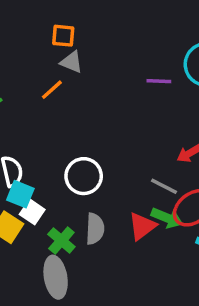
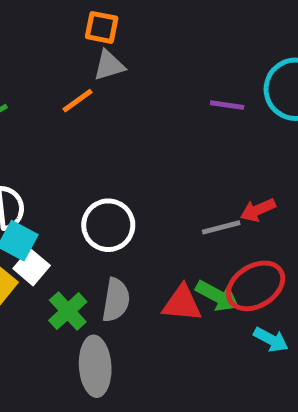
gray triangle: (72, 62) -> (109, 65), turned -45
gray line: (164, 186) -> (221, 227), moved, turned -48
red triangle: (142, 226) -> (182, 304), turned 36
gray ellipse: (56, 277) -> (95, 366), moved

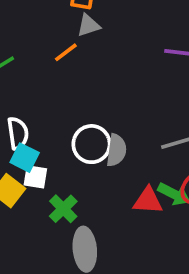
white square: (32, 267) -> (35, 177), turned -30
gray semicircle: (116, 300) -> (116, 150), moved

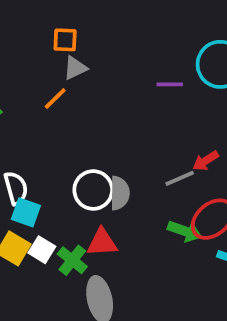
white square: (35, 177) -> (42, 250), moved, turned 30
red triangle: (148, 201) -> (102, 243), moved

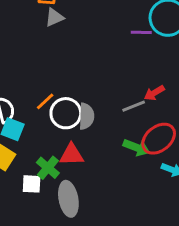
purple line: (170, 84) -> (141, 32), moved
orange line: (55, 99) -> (45, 101), moved
white square: (42, 250) -> (32, 184), moved, turned -30

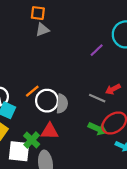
purple line: (141, 32) -> (97, 50), moved, turned -48
gray line: (134, 106) -> (97, 98), turned 42
white square: (32, 184) -> (19, 151), size x1.5

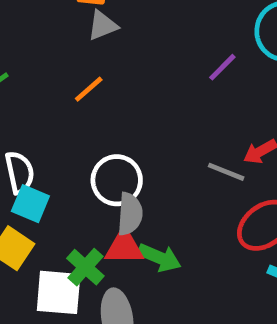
orange line: (32, 91) -> (89, 89), moved
gray semicircle: (62, 104) -> (130, 214), moved
green arrow: (98, 129) -> (159, 258), moved

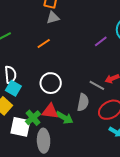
gray semicircle: (130, 214) -> (83, 102), moved

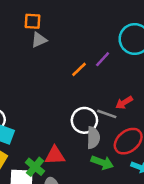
orange line: (44, 43) -> (79, 69), moved
white circle: (51, 83) -> (84, 120), moved
green arrow: (64, 118) -> (102, 163), moved

